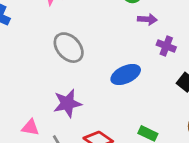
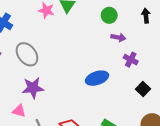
gray ellipse: (69, 48) -> (27, 54), moved
purple star: (67, 103) -> (33, 88), moved

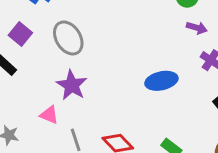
purple star: (33, 88) -> (72, 85), turned 30

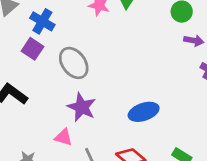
purple square: (20, 34) -> (32, 49), moved
blue ellipse: (161, 81) -> (144, 112), moved

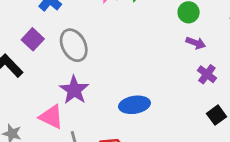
purple square: (32, 49) -> (33, 39), moved
pink triangle: (63, 137) -> (51, 117), size x1.4

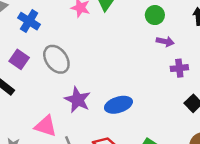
purple cross: (207, 74) -> (179, 68), turned -35
purple star: (74, 90) -> (78, 100), moved

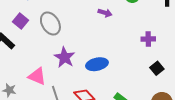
purple arrow: (165, 42) -> (105, 13), moved

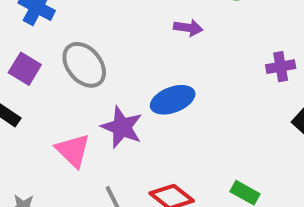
blue ellipse: (97, 64) -> (173, 100), moved
pink triangle: (37, 76) -> (73, 151), moved, turned 30

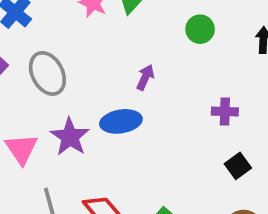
purple arrow: (188, 28) -> (145, 77), moved, turned -85

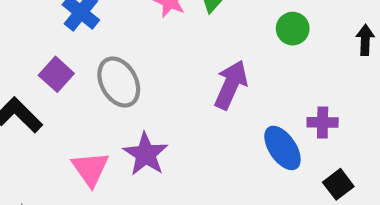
purple arrow: (145, 77) -> (231, 85), size x1.6
blue ellipse: (121, 121) -> (282, 148), moved, turned 66

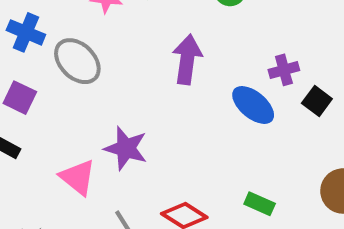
gray ellipse: (119, 82) -> (77, 61), moved
black square: (338, 184) -> (317, 101), moved

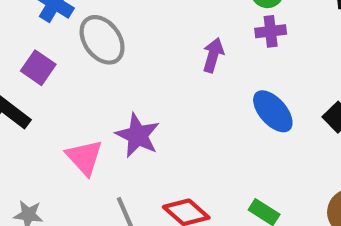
purple arrow: (187, 60) -> (213, 55), size x0.7
purple cross: (284, 70) -> (271, 31), moved

